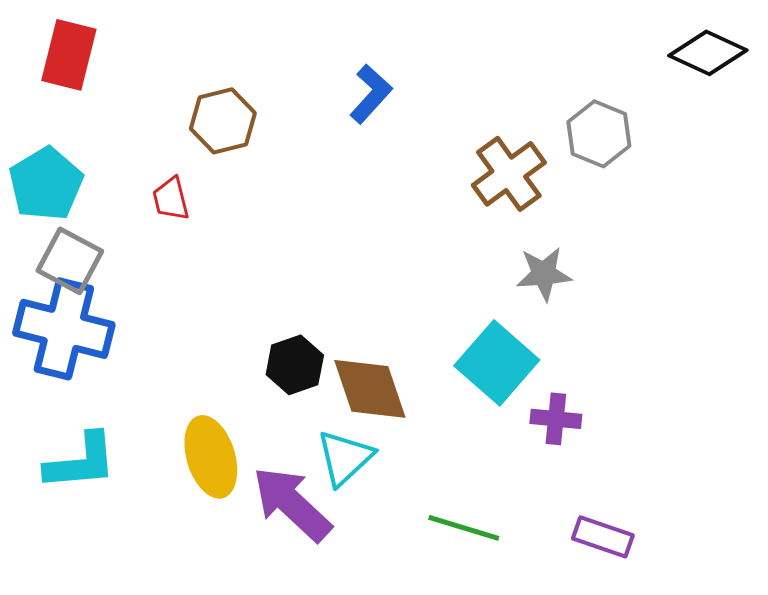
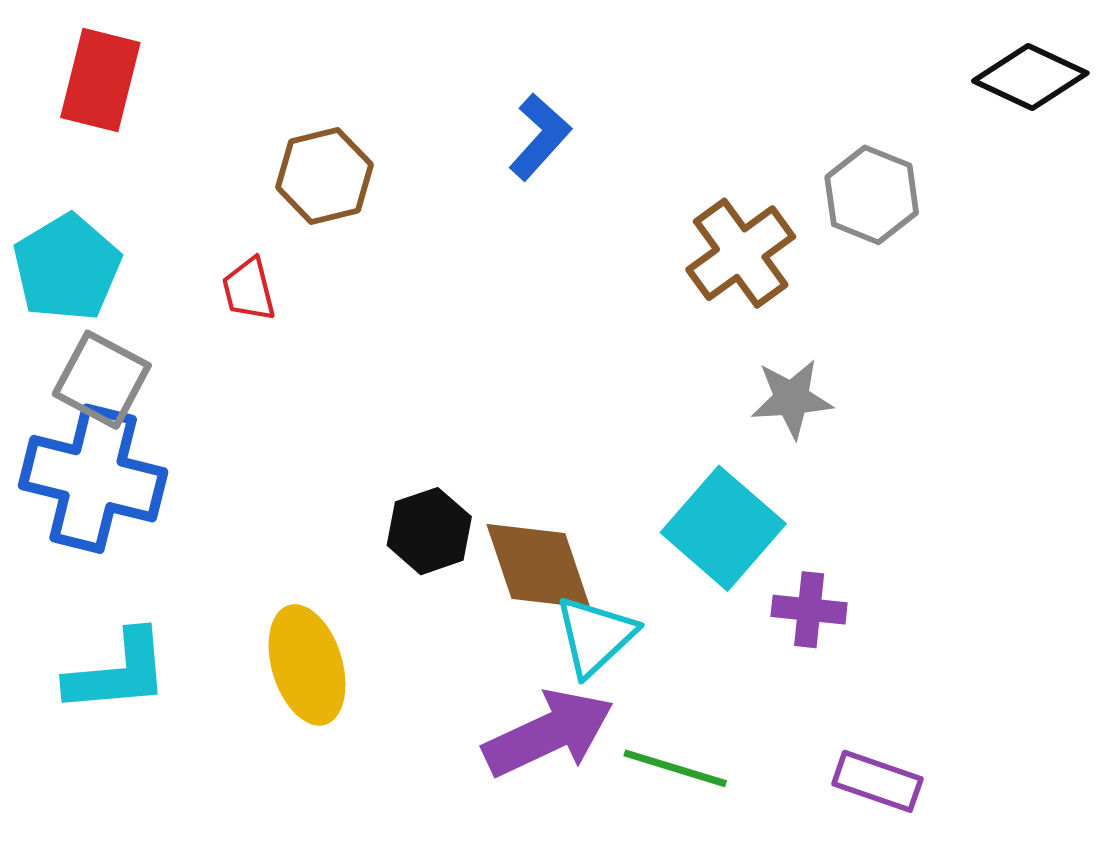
cyan triangle: (345, 458) -> (595, 636), moved
purple arrow: (292, 504) -> (549, 733), moved, turned 112

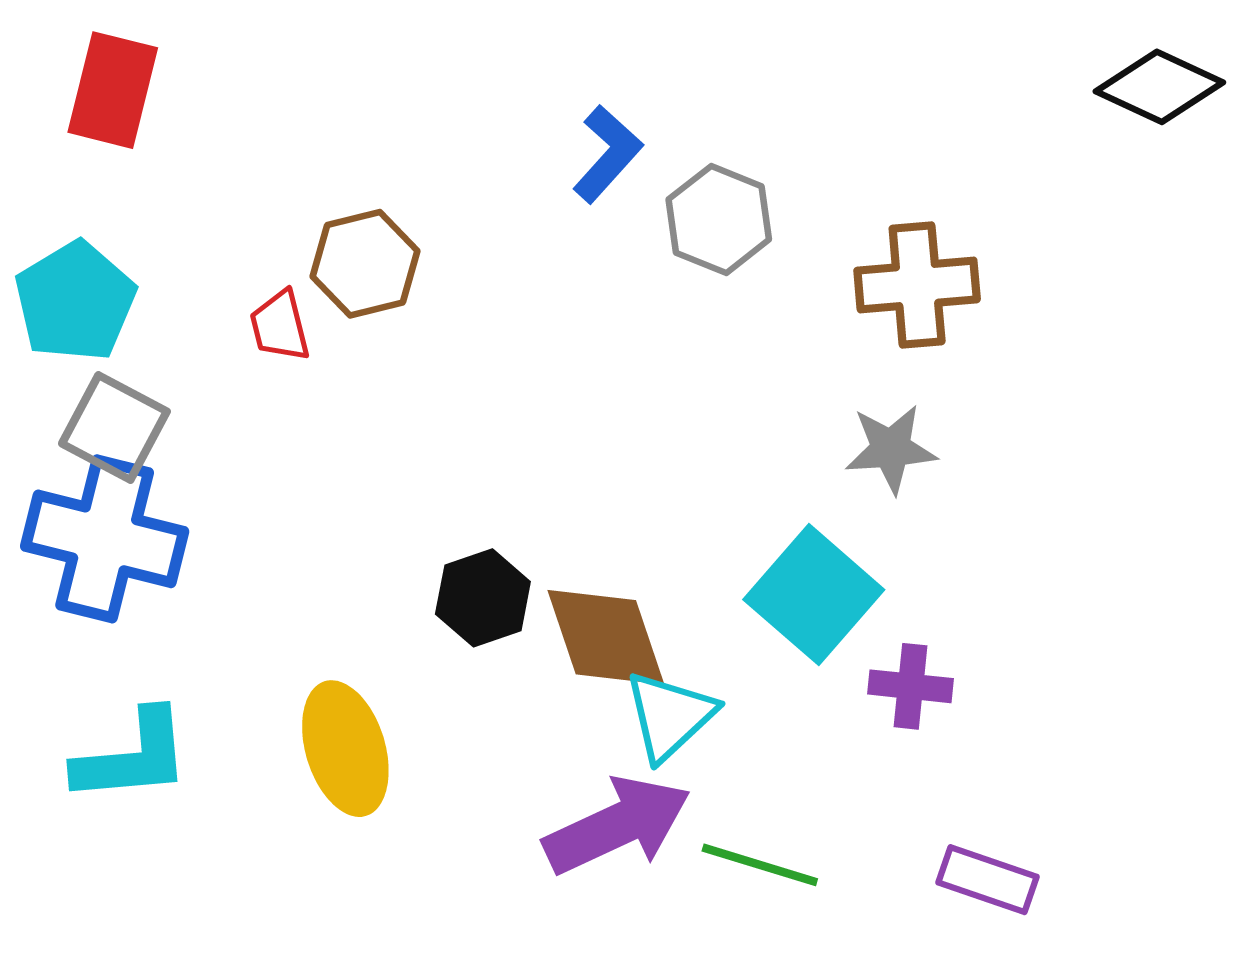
brown hexagon: (324, 176) -> (365, 264), moved
gray hexagon: (872, 195) -> (719, 219), moved
brown cross: (741, 253) -> (917, 285), moved, turned 31

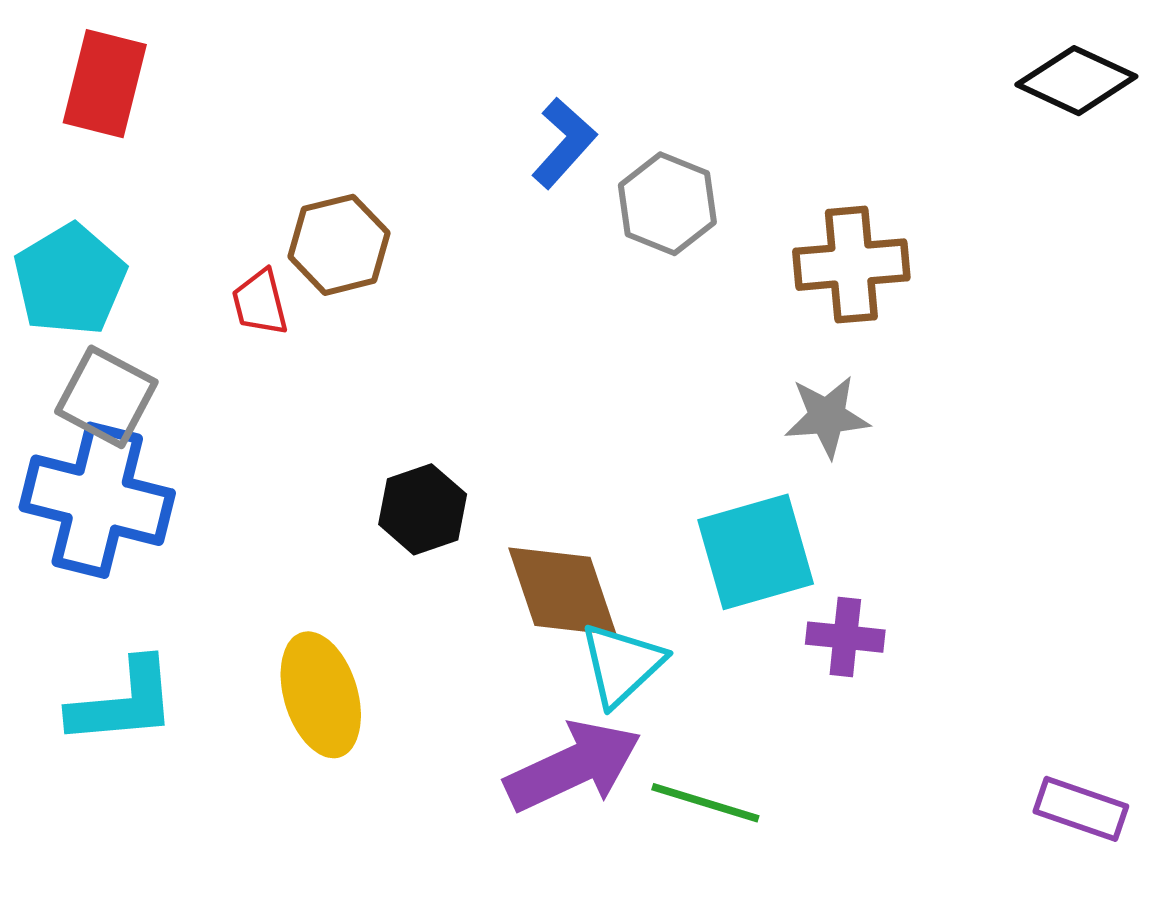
cyan square: (814, 595) -> (756, 552), turned 33
black hexagon: (483, 598) -> (423, 509), moved
purple rectangle: (987, 880) -> (1081, 809), moved

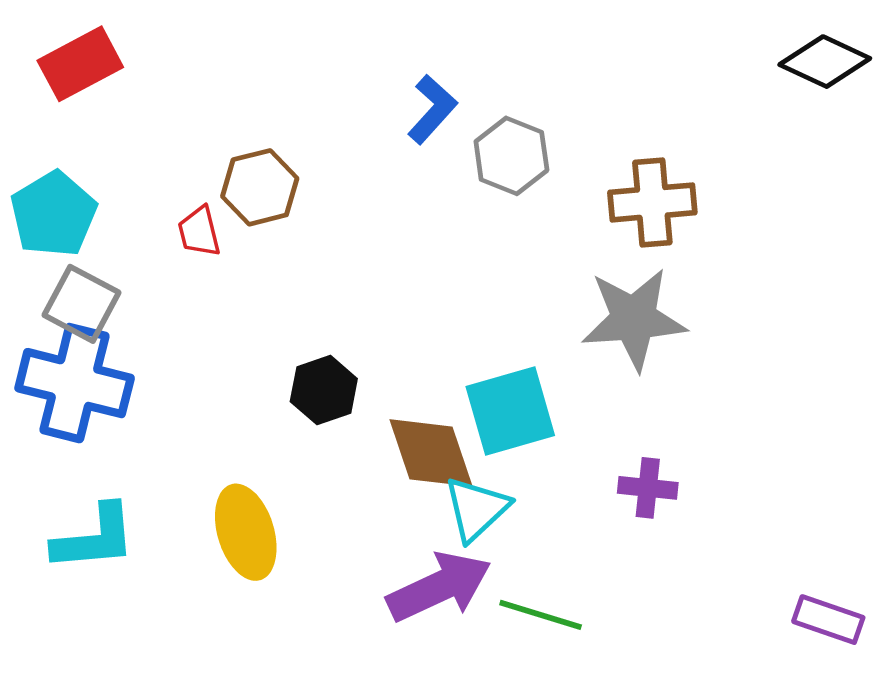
red rectangle: (105, 84) -> (80, 64), turned 48
gray star: (827, 417) -> (634, 319), size x1.6
cyan square: (756, 552) -> (510, 411), moved

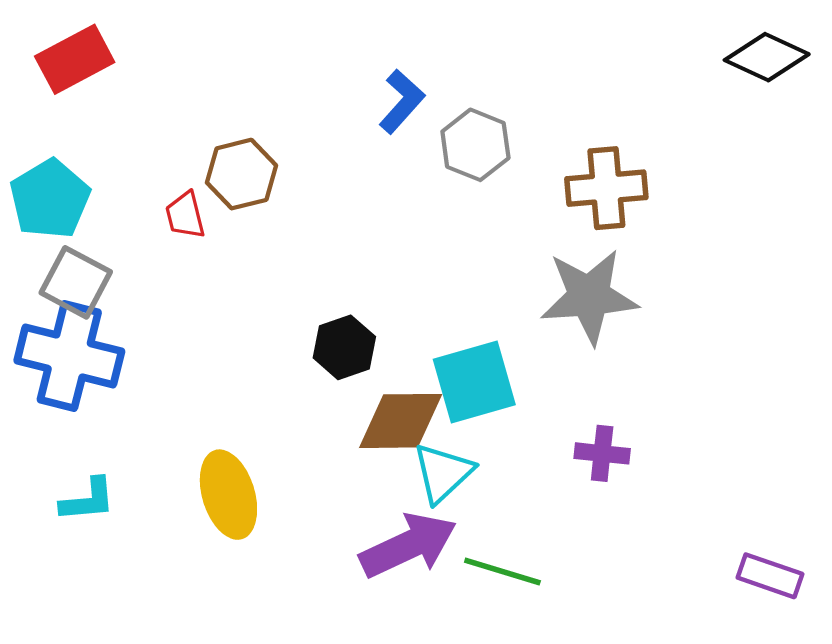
black hexagon: (324, 390) -> (344, 347), moved
brown diamond: (431, 453) -> (401, 421), turned -72
cyan L-shape: (94, 538) -> (88, 500), size x0.7

